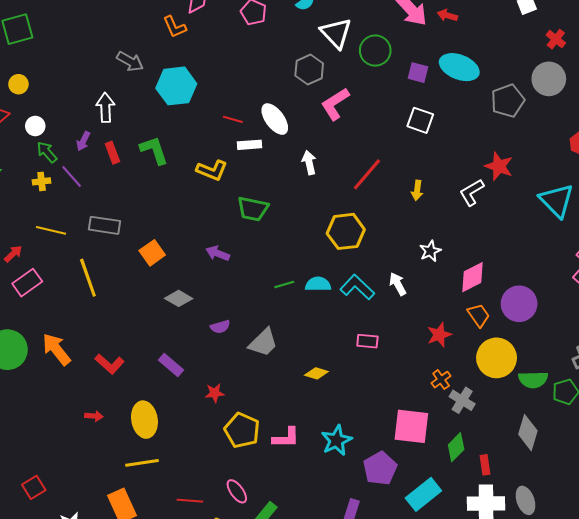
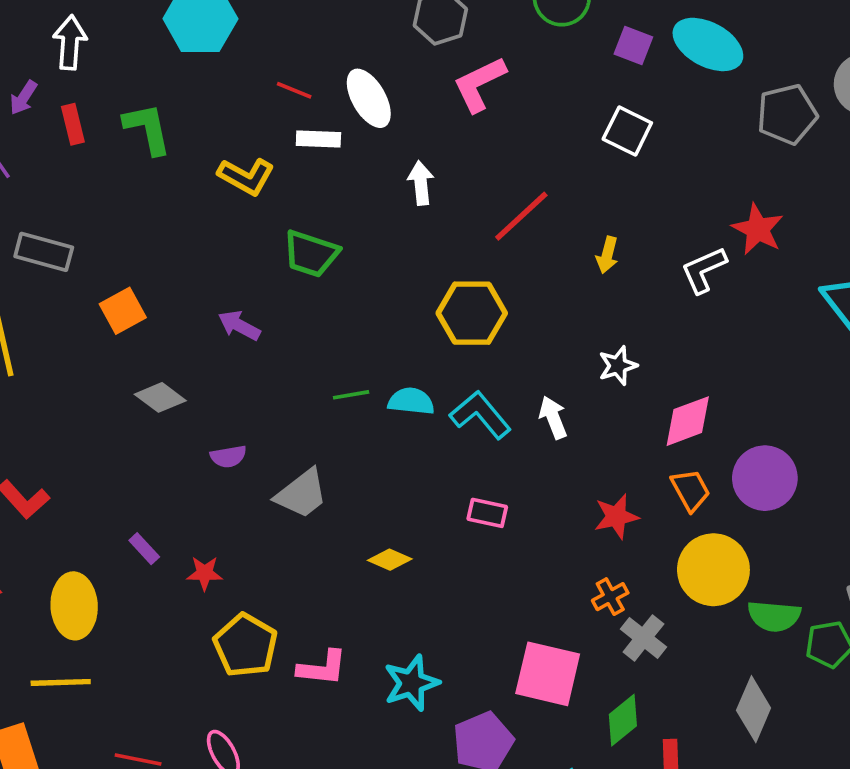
purple rectangle: (171, 365) -> (144, 549), moved, size x0.7

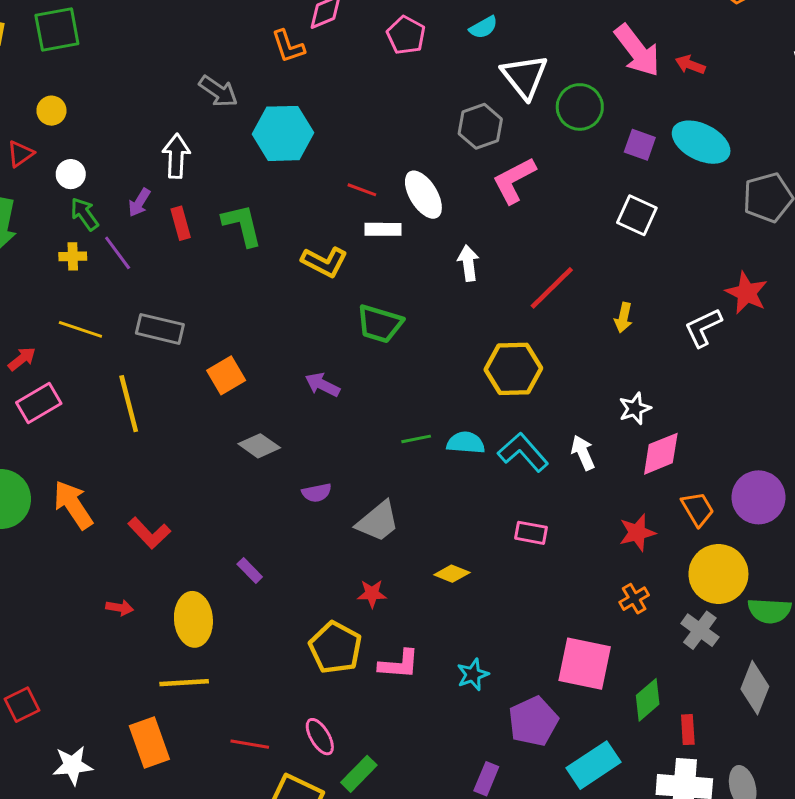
pink diamond: (688, 421) -> (661, 454), moved
red star: (205, 573) -> (372, 594), moved
gray cross: (643, 638) -> (700, 630), moved
cyan star: (411, 683) -> (473, 675), size x0.7

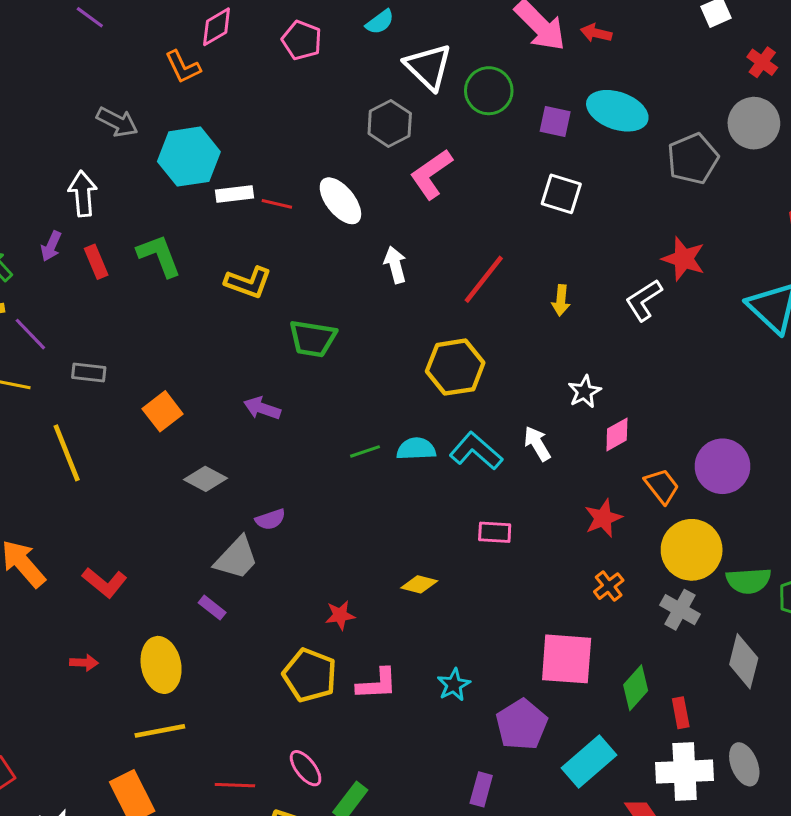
white rectangle: (383, 229) -> (235, 194), moved
purple line: (118, 253) -> (30, 334), moved
gray rectangle: (160, 329) -> (89, 372), size x0.7
pink diamond: (661, 454) -> (617, 434), size x0.7
gray trapezoid: (378, 521) -> (236, 558), moved

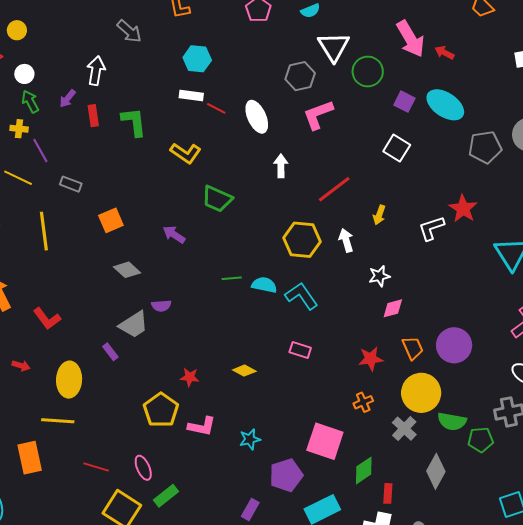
cyan hexagon: (189, 157) -> (197, 59), moved, size x0.7
white arrow: (537, 444) -> (346, 240), moved

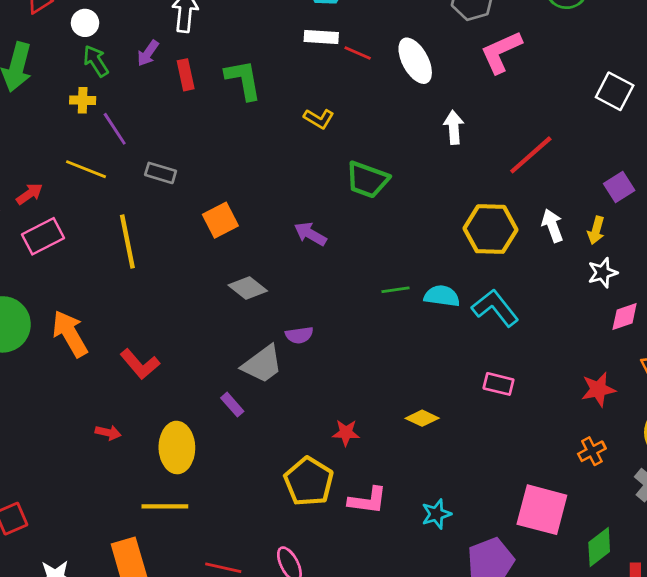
purple square: (404, 102) -> (619, 187), moved, turned 35
yellow L-shape: (186, 153) -> (319, 119), size x0.7
yellow arrow: (379, 215) -> (596, 230), moved

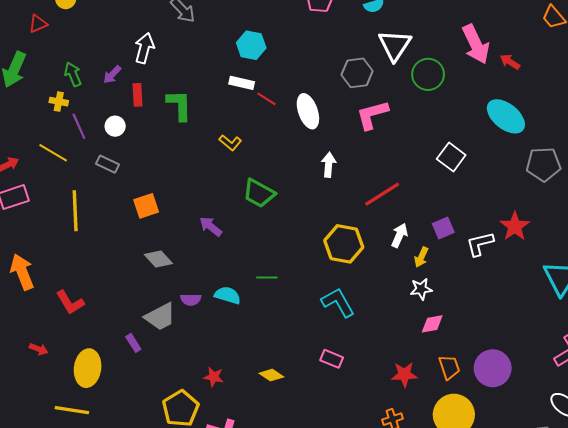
white circle: (85, 23) -> (115, 126), moved
white arrow: (552, 226) -> (399, 235), moved, turned 35
cyan semicircle: (442, 296) -> (228, 295), moved

